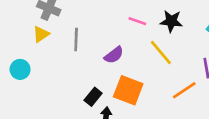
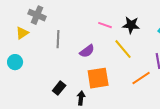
yellow triangle: (41, 34) -> (22, 33), moved
orange square: (128, 90) -> (98, 78), turned -30
black rectangle: (93, 97) -> (59, 88), moved

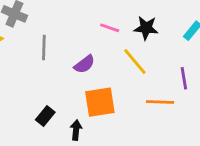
orange line: (141, 78) -> (160, 102), turned 36

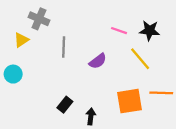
orange square: (100, 102) -> (130, 101), moved

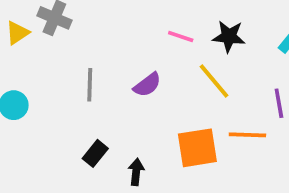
yellow triangle: (21, 40) -> (17, 33), moved
gray line: (64, 47) -> (90, 85), moved

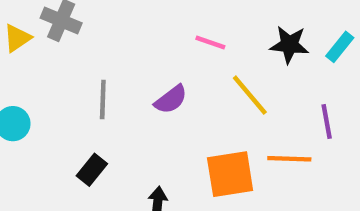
black star: (229, 36) -> (289, 45), moved
black rectangle: (95, 153) -> (92, 170), moved

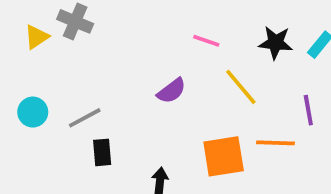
gray line: (103, 99) -> (85, 118), moved, turned 60
black rectangle: (92, 170) -> (102, 152), turned -44

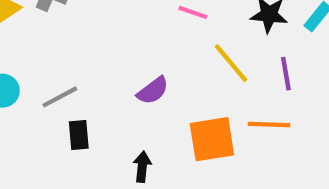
purple semicircle: (171, 91) -> (153, 91), moved
purple line: (308, 110) -> (286, 74), moved

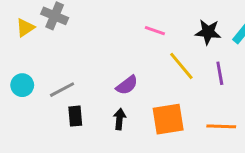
orange line: (269, 124) -> (221, 126), moved
black arrow: (142, 167) -> (120, 119), moved

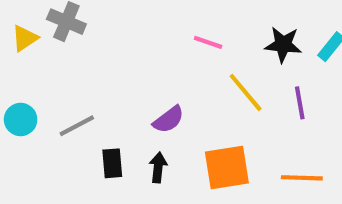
black rectangle: (75, 116) -> (112, 163), moved

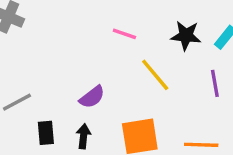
purple line: (300, 103) -> (215, 83), moved

